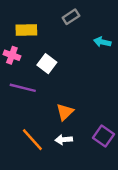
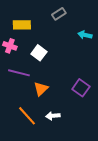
orange triangle: (65, 112) -> (41, 89), moved
purple square: (104, 136) -> (81, 88), moved

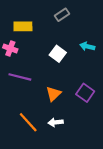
cyan arrow: (85, 35) -> (87, 46), moved
white square: (39, 53) -> (58, 54), moved
orange triangle: (41, 89) -> (54, 94), moved

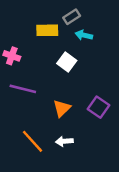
yellow rectangle: (23, 26) -> (47, 30), moved
cyan arrow: (87, 46) -> (84, 35), moved

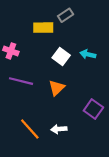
cyan arrow: (84, 35) -> (88, 54), moved
purple square: (98, 107) -> (93, 109), moved
orange triangle: (62, 108) -> (57, 88), moved

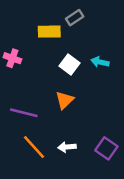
purple line: (21, 81) -> (24, 113), moved
purple square: (93, 109) -> (106, 148), moved

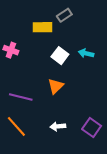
orange line: (34, 147) -> (16, 126), moved

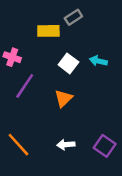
purple line: (21, 97) -> (25, 86), moved, turned -70

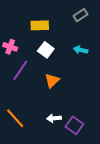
gray rectangle: (73, 17) -> (81, 15), moved
white square: (68, 63) -> (46, 50), moved
purple square: (105, 146) -> (74, 125), moved

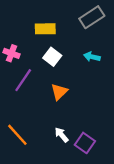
gray rectangle: (81, 15) -> (92, 17), size x1.5
white arrow: (54, 118) -> (62, 135), turned 56

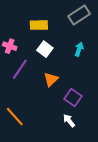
cyan arrow: (92, 57) -> (79, 49), turned 96
white arrow: (62, 135) -> (69, 121), moved
purple square: (85, 143) -> (73, 97), moved

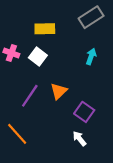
white square: (45, 49) -> (38, 56), moved
purple line: (20, 69) -> (30, 96), moved

